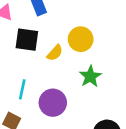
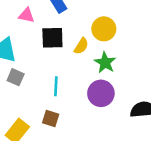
green star: (90, 76) -> (105, 63), moved
purple circle: (53, 103) -> (101, 93), moved

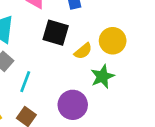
cyan line: (56, 86) -> (25, 82), moved
purple circle: (101, 93) -> (73, 105), moved

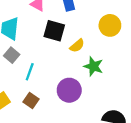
yellow circle: (113, 41) -> (110, 25), moved
green star: (102, 77) -> (93, 66), turned -30

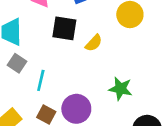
green star: (93, 66) -> (120, 89), moved
purple circle: (69, 90) -> (76, 109), moved

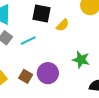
cyan line: (41, 80) -> (28, 41), moved, turned 49

